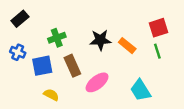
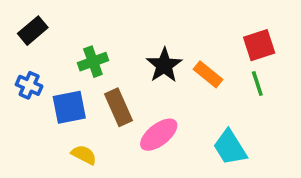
black star: (100, 40) -> (164, 65), turned -30

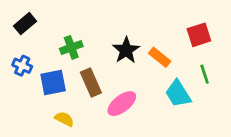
green line: (257, 84) -> (205, 74), moved
cyan trapezoid: (230, 147) -> (178, 94), moved

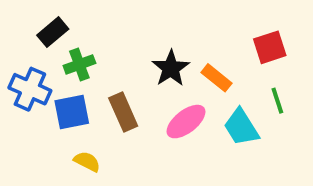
black rectangle: (25, 24) -> (53, 32), moved
green cross: (71, 47) -> (79, 64), moved
blue cross: (22, 66) -> (30, 89), size x1.5
pink ellipse: (122, 104) -> (186, 122), moved

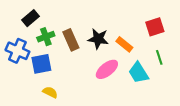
black star: (171, 68) -> (98, 39), turned -30
brown rectangle: (123, 112) -> (71, 40), moved

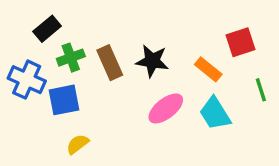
orange rectangle: (124, 44) -> (208, 69), moved
green line: (159, 57) -> (261, 90), moved
yellow semicircle: (50, 92) -> (78, 144), turned -64

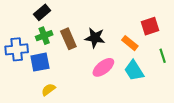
black rectangle: (47, 29) -> (42, 12), moved
blue cross: (27, 80) -> (17, 49), turned -30

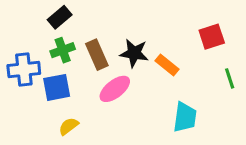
orange rectangle: (130, 43) -> (167, 65), moved
pink ellipse: (103, 67) -> (115, 89), moved
cyan trapezoid: (134, 71) -> (185, 117), moved, turned -140

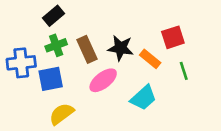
red square: (212, 37) -> (173, 37), moved
green line: (230, 78) -> (184, 71), moved
cyan trapezoid: (185, 117) -> (143, 98), moved, turned 40
yellow semicircle: (69, 126) -> (61, 114), size x1.4

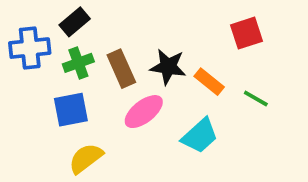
red square: (173, 37) -> (246, 33), moved
blue cross: (21, 63) -> (30, 48), moved
green line: (184, 71) -> (256, 98), turned -42

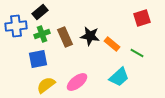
red square: (246, 33) -> (142, 18), moved
pink ellipse: (144, 112) -> (77, 82), moved
cyan trapezoid: (200, 136) -> (119, 77), moved

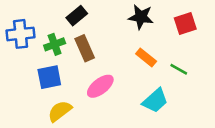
black rectangle: (40, 12) -> (77, 16), moved
black star: (90, 36) -> (141, 17), moved
pink ellipse: (77, 82) -> (100, 86), moved

